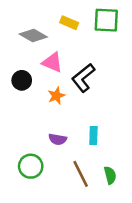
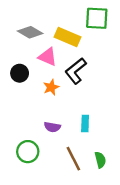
yellow rectangle: (69, 23) -> (68, 37), moved, size x1.5

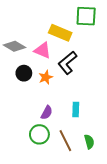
gray diamond: (30, 32) -> (15, 46), moved
black circle: (20, 73) -> (24, 73), moved
purple semicircle: (52, 127) -> (47, 113), turned -72
green circle: (28, 152) -> (39, 134), moved

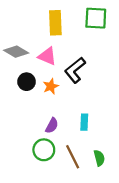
yellow rectangle: (60, 33) -> (55, 23), moved, turned 65

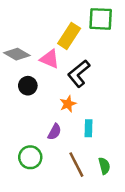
yellow rectangle: (55, 23) -> (69, 36), moved, turned 35
orange star: (51, 86) -> (68, 104), moved
green circle: (44, 150) -> (30, 157), moved

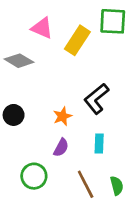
pink triangle: (50, 59) -> (42, 28), moved
black L-shape: (79, 74) -> (96, 99), moved
black circle: (28, 86) -> (14, 115), moved
orange star: (68, 104) -> (62, 116), moved

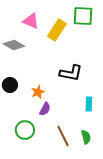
black L-shape: (96, 99) -> (71, 73), turned -130
orange star: (62, 116) -> (38, 92), moved
cyan rectangle: (99, 143) -> (89, 104), moved

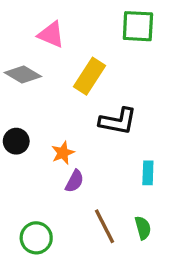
yellow rectangle: (57, 30) -> (90, 76), moved
green circle: (25, 130) -> (36, 238), moved

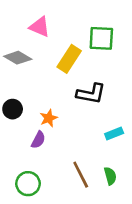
green square: (138, 26) -> (101, 38), moved
cyan rectangle: (148, 173) -> (114, 133), turned 66
purple semicircle: (75, 181) -> (38, 140), moved

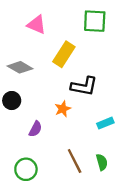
green square: (101, 38) -> (95, 21), moved
gray diamond: (18, 58) -> (20, 67), moved
orange star: (49, 118) -> (63, 109), moved

